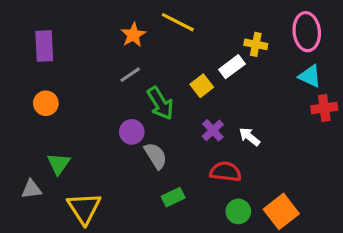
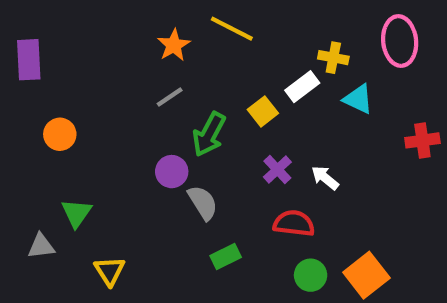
purple rectangle: (44, 46) -> (29, 60), moved
cyan triangle: (310, 76) -> (358, 99), moved
green arrow: (160, 103) -> (209, 134), turned 60
yellow triangle: (84, 208) -> (110, 271), size x0.7

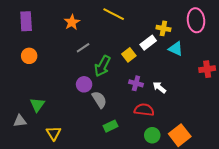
orange star: (174, 45) -> (72, 22), moved
purple rectangle: (29, 60) -> (26, 21), moved
orange circle: (60, 134) -> (29, 56), moved
purple cross: (277, 169) -> (136, 83), turned -32

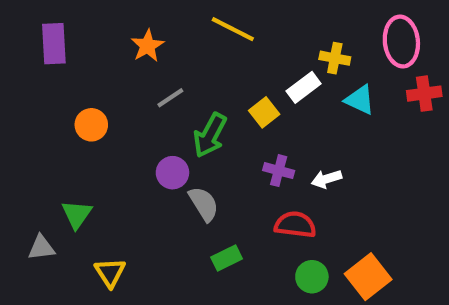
orange circle: (29, 56) -> (91, 125), moved
red cross: (207, 69) -> (424, 94), moved
white arrow: (159, 87) -> (326, 179), turned -56

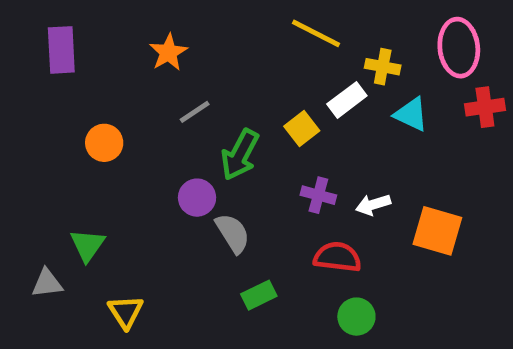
yellow line: (233, 29) -> (316, 33), moved
orange square: (368, 277) -> (437, 231), moved, turned -36

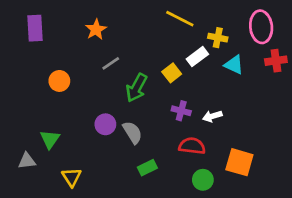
purple circle: (197, 198) -> (105, 124), moved
orange square: (437, 231) -> (239, 162), moved

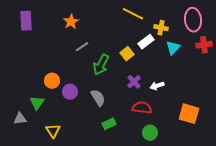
cyan triangle: (234, 65) -> (173, 48), turned 49
orange circle: (59, 81) -> (52, 81), moved
purple cross: (181, 111) -> (134, 82), turned 32
purple circle: (105, 124) -> (70, 92), moved
orange square: (239, 162) -> (189, 114), moved

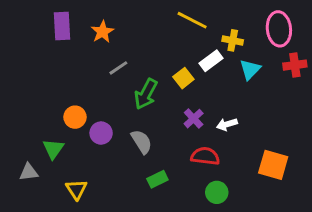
purple rectangle: (26, 21) -> (62, 26), moved

